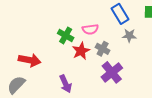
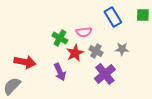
gray star: (129, 35) -> (122, 49), moved
purple arrow: (66, 84) -> (60, 72), moved

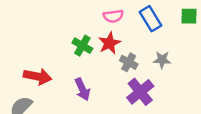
pink semicircle: (84, 32) -> (113, 16), moved
red star: (75, 53) -> (109, 43), moved

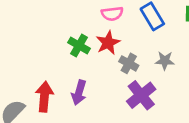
red arrow: (38, 76) -> (44, 97), moved, turned -96
purple arrow: (82, 89) -> (79, 92), turned 40

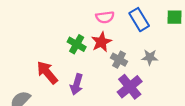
red arrow: (44, 97) -> (47, 73), moved, turned -45

